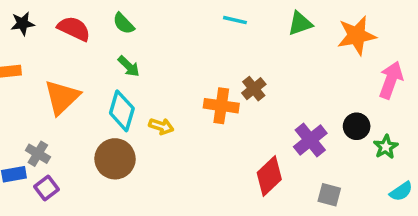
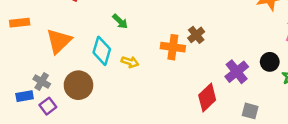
green arrow: (129, 66) -> (120, 21), moved
brown circle: (115, 159) -> (78, 85), moved

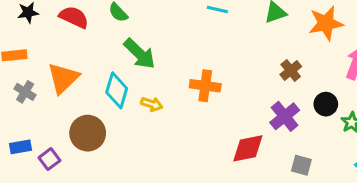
green arrow: (120, 21) -> (140, 54), size x1.6
brown cross: (196, 35) -> (291, 71), moved
gray cross: (42, 81) -> (25, 92), moved
red diamond: (207, 97) -> (248, 148), turned 32

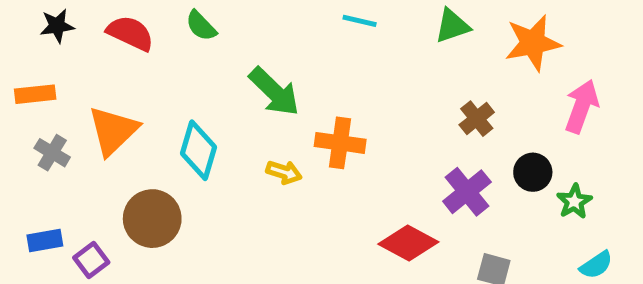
green arrow: (140, 54) -> (274, 92), moved
yellow arrow: (152, 104) -> (284, 172), moved
red diamond: (248, 148) -> (408, 243), turned 40

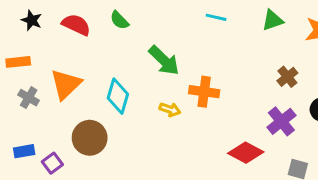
black star: (57, 26) -> (32, 20), turned 30

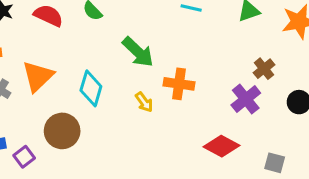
yellow arrow: (170, 110) -> (144, 102), turned 36
purple cross: (281, 121) -> (246, 99), moved

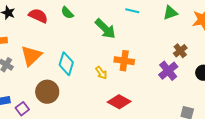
green arrow: (138, 52) -> (105, 29), moved
red diamond: (221, 146) -> (119, 102), moved

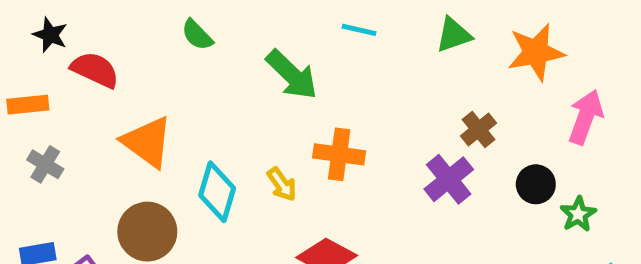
red semicircle: (38, 16) -> (95, 70), moved
orange triangle: (31, 56) -> (147, 142), moved, turned -40
cyan diamond: (66, 64) -> (217, 192), moved

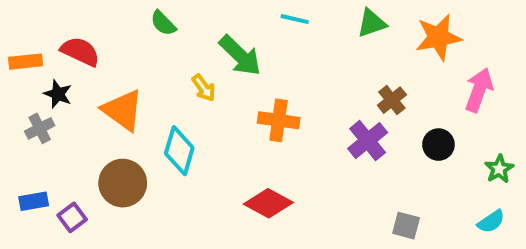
black star: (50, 35) -> (58, 94), moved
orange rectangle: (28, 105) -> (26, 62), moved
gray cross: (45, 164) -> (40, 128), turned 32
yellow arrow: (282, 184) -> (204, 88), moved
green star: (578, 214) -> (499, 169), moved

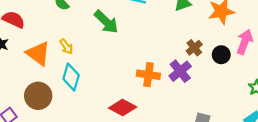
yellow arrow: (204, 88) -> (66, 47), moved
orange cross: (279, 120) -> (148, 75), moved
black circle: (438, 145) -> (221, 55), moved

